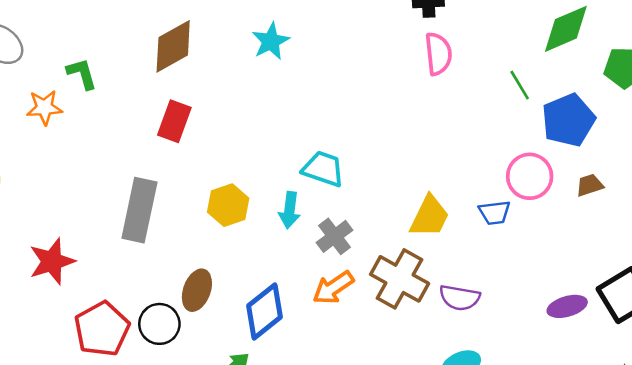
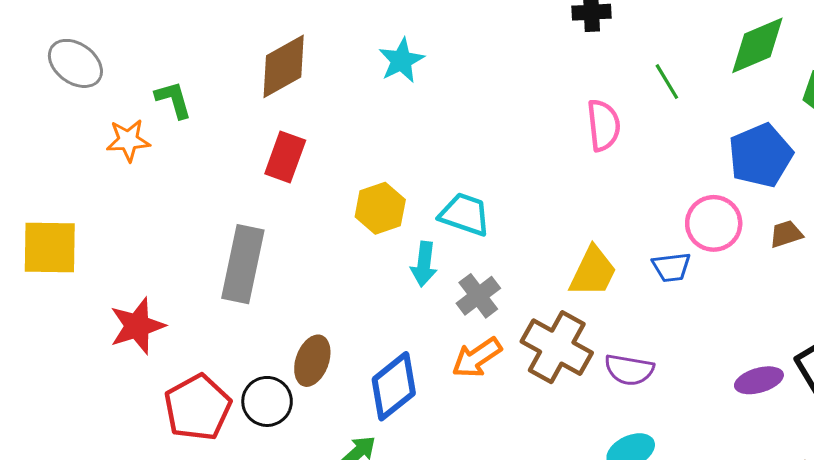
pink semicircle: (438, 54) -> (604, 125), moved
green line: (520, 85) -> (667, 82), moved
yellow hexagon: (228, 205) -> (380, 208), moved

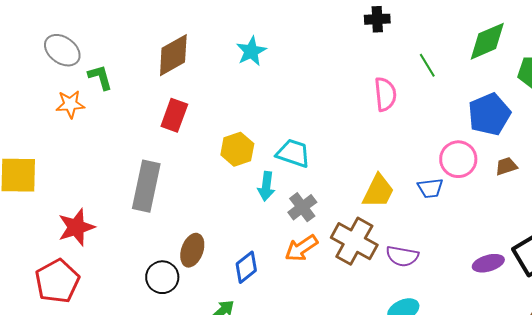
gray ellipse: (75, 63) -> (62, 50), moved
blue diamond: (394, 386) -> (246, 267), size x0.7
red pentagon: (198, 407) -> (57, 281), moved

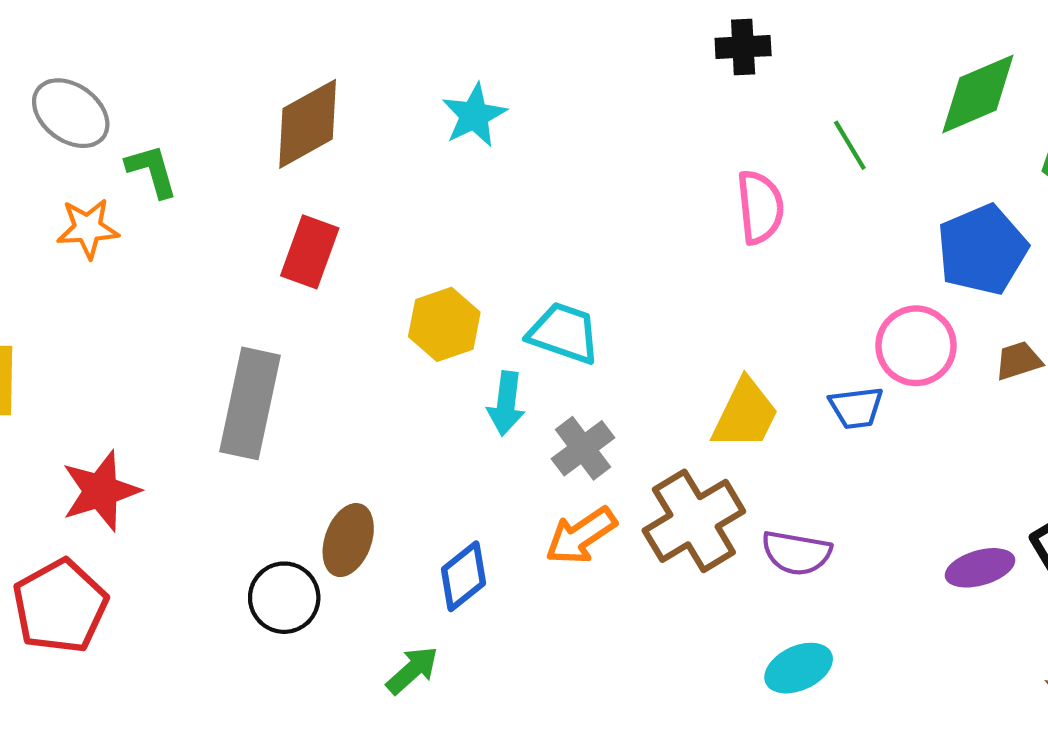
brown cross: (354, 241) -> (694, 521), turned 30

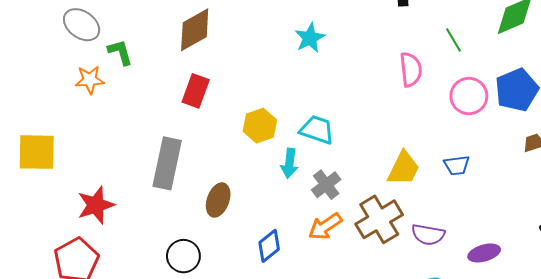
cyan star: (474, 115) -> (310, 38), moved
pink circle: (916, 346) -> (469, 96), moved
brown ellipse: (348, 540) -> (218, 200), moved
purple ellipse: (980, 568) -> (484, 253), moved

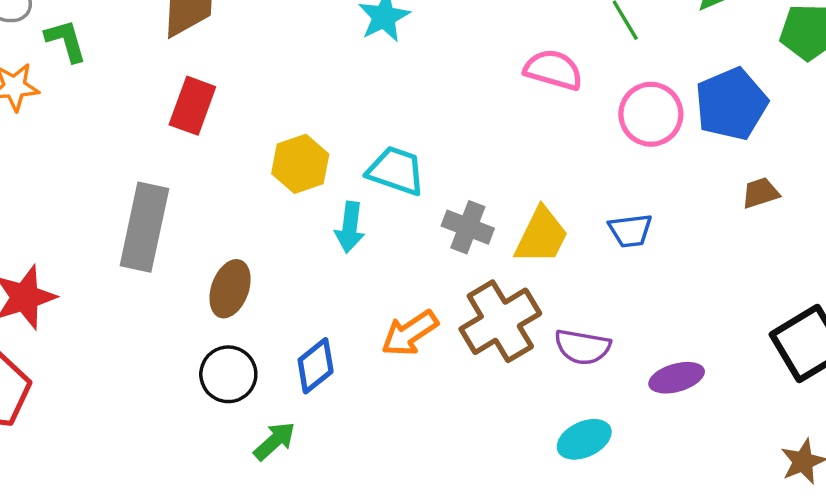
pink semicircle: (411, 70) -> (553, 70), turned -68
gray cross: (326, 185) -> (468, 227), moved, turned -32
black circle: (183, 256) -> (228, 374), moved

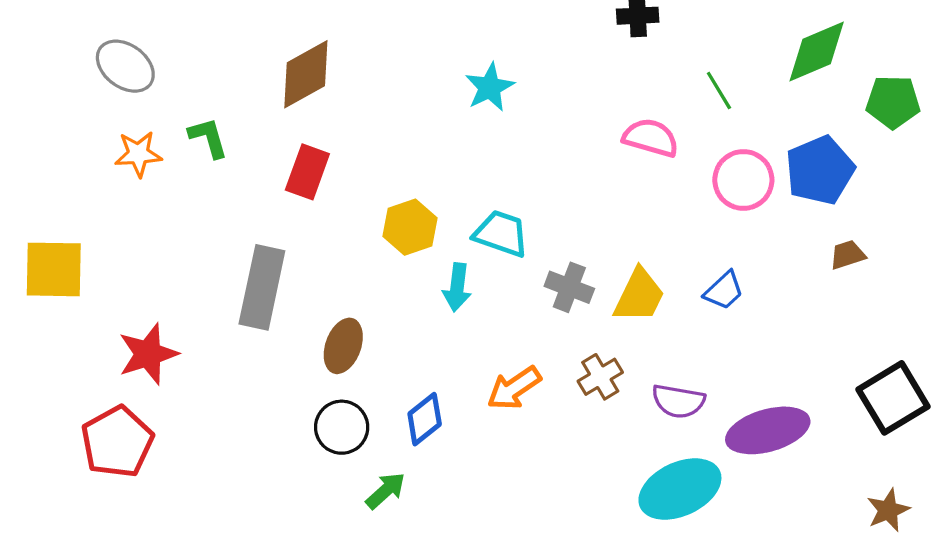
green L-shape: (66, 41) -> (208, 138), moved
blue trapezoid: (630, 231) -> (724, 291), turned -36
brown cross: (500, 321) -> (600, 377), size x0.6
purple ellipse: (677, 378) -> (768, 430), size x1.6
cyan ellipse: (584, 439) -> (680, 489), size x1.6

